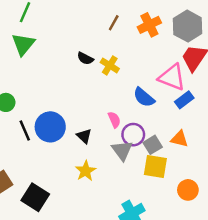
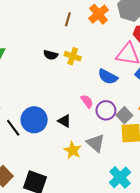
gray triangle: (122, 150) -> (96, 143), moved

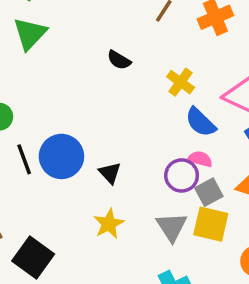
yellow cross: (73, 56) -> (181, 82), moved
pink semicircle: (87, 101) -> (200, 159), moved, turned -56
gray triangle: (96, 143) -> (172, 227), moved

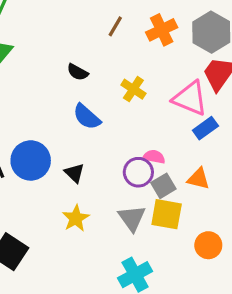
blue semicircle: (201, 122) -> (87, 117), moved

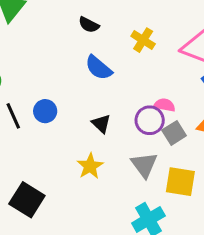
blue circle: (31, 160) -> (45, 111), size x0.6
black triangle: (74, 173) -> (101, 124), moved
yellow square: (167, 214) -> (180, 182), moved

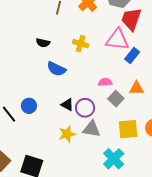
purple circle: (150, 120) -> (85, 108), moved
gray triangle: (144, 165) -> (92, 129), moved, turned -30
yellow star: (90, 166) -> (67, 134), turned 30

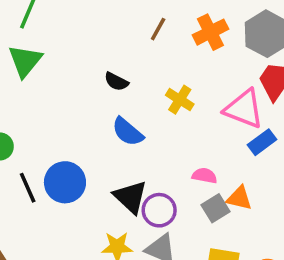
orange triangle: (137, 88) -> (239, 198), moved
black triangle: (67, 105) -> (130, 197), size x1.5
blue circle: (29, 106) -> (65, 182), size x1.5

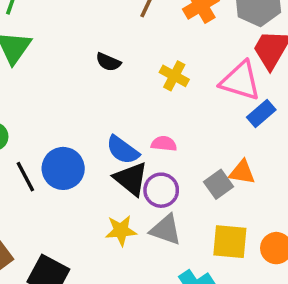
blue semicircle: (128, 132) -> (123, 150), moved
pink semicircle: (204, 176) -> (164, 144), moved

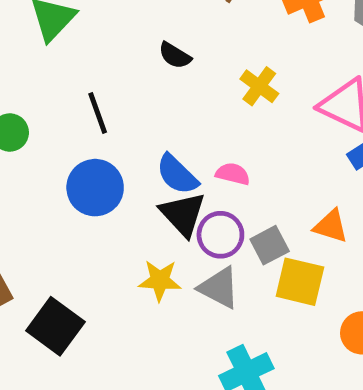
black line: (25, 177) -> (98, 113), moved
gray square: (219, 184) -> (270, 245), moved
yellow square: (230, 242) -> (300, 282), moved

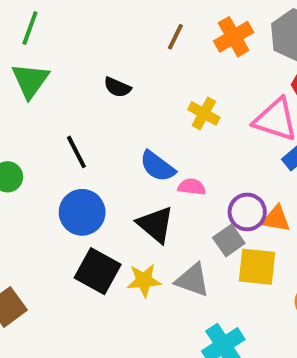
black semicircle: (175, 55) -> (117, 87), moved
blue semicircle: (177, 174) -> (157, 166), moved
purple circle: (220, 235) -> (247, 212), moved
black square: (55, 326) -> (98, 271), moved

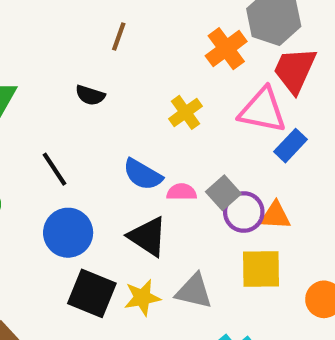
brown line: (175, 37) -> (119, 37), moved
orange cross: (234, 37) -> (226, 49), moved
yellow cross: (204, 113) -> (185, 112), turned 32
gray square: (229, 240) -> (223, 193), moved

